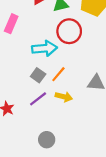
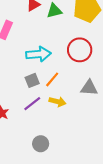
red circle: (69, 31) -> (80, 50), moved
gray square: (38, 75) -> (32, 80), turned 32

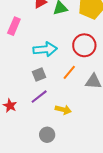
orange line: (52, 79) -> (69, 72), moved
yellow arrow: (57, 102) -> (63, 110), moved

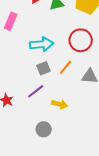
gray square: (39, 74) -> (44, 68), moved

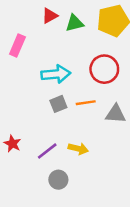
orange line: (66, 67) -> (86, 103), turned 42
purple line: (36, 91) -> (47, 151), moved

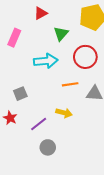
green triangle: (75, 23) -> (61, 34), moved, turned -35
gray square: (58, 104) -> (20, 94), moved
yellow arrow: (78, 149) -> (64, 113), moved

